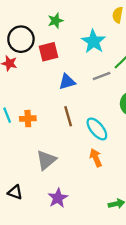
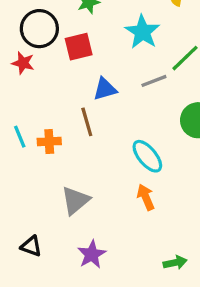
brown line: (68, 116) -> (87, 122), moved

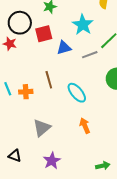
blue triangle: (105, 89) -> (64, 48), moved
cyan ellipse: (147, 156) -> (77, 93), moved

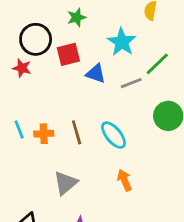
blue triangle: (64, 48) -> (96, 74), turned 35
brown line: (49, 80) -> (77, 132), moved

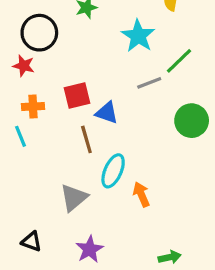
red square: (68, 54) -> (77, 95), moved
blue triangle: (96, 74) -> (107, 113), moved
orange cross: (44, 134) -> (33, 106), moved
cyan ellipse: (113, 135) -> (113, 171), moved, turned 64

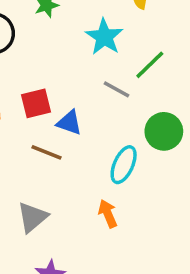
gray line: (149, 83) -> (117, 89), turned 50
brown line: (86, 139) -> (47, 152), turned -52
cyan ellipse: (113, 171) -> (124, 165), moved

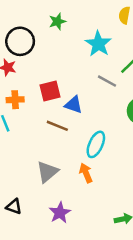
cyan ellipse: (124, 165) -> (96, 144), moved
orange arrow: (108, 214) -> (86, 173), moved

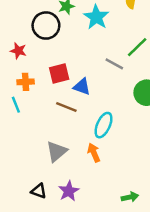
black circle: (20, 41) -> (46, 26), moved
cyan star: (98, 44) -> (96, 17), moved
black triangle: (14, 206) -> (39, 191), moved

